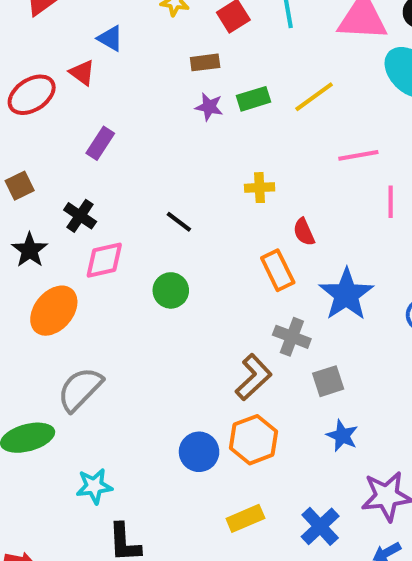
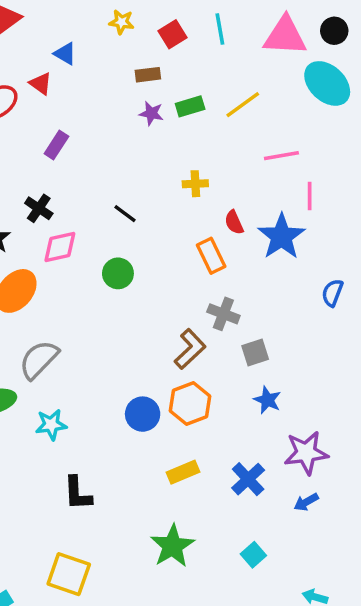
blue star: (346, 294) -> (281, 236), moved
cyan star: (94, 486) -> (51, 425), moved

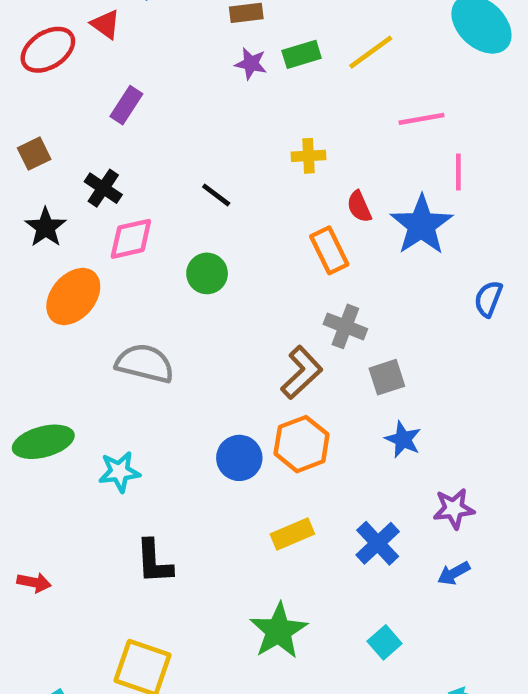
gray semicircle: (39, 360) -> (145, 363), moved, turned 60
purple star: (306, 453) -> (454, 509), size x0.7

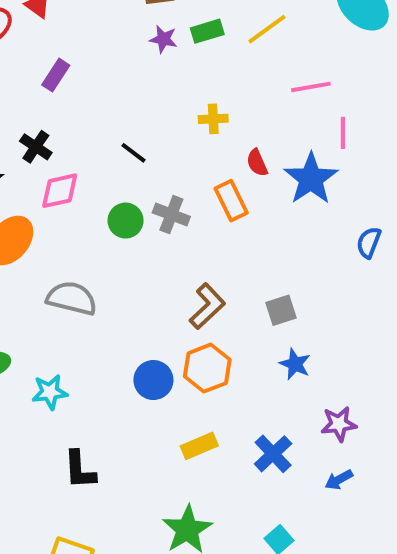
gray cross: (345, 326) -> (171, 215), moved

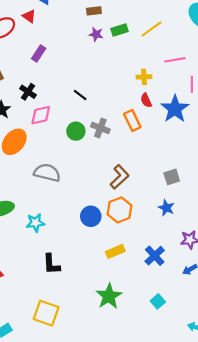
yellow cross: (213, 119) -> (144, 77), moved
gray square: (281, 310) -> (172, 177), moved

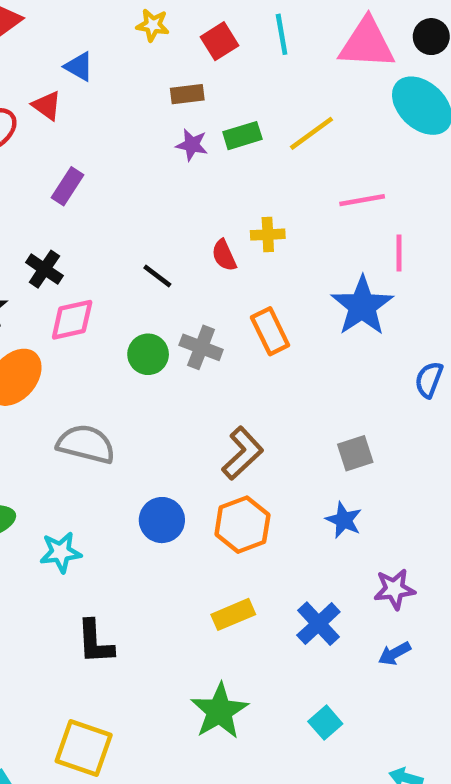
yellow cross: (144, 77) -> (268, 235), moved
red semicircle: (146, 100) -> (224, 255), moved
blue circle: (91, 216) -> (162, 520), moved

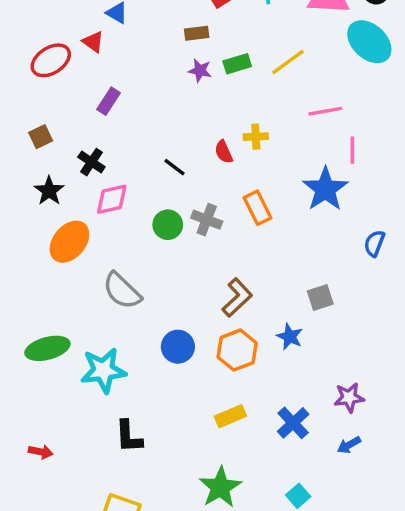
gray semicircle: (86, 444) -> (122, 291), turned -150
blue star: (344, 520) -> (290, 337), moved
cyan star: (61, 552) -> (103, 370), size x1.5

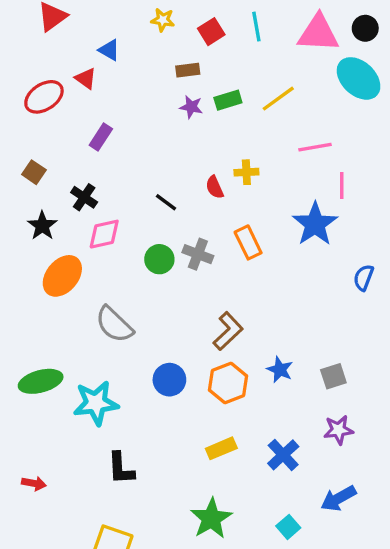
brown square: (41, 137) -> (34, 172), turned -30
gray square: (320, 298) -> (333, 376), moved
blue arrow: (349, 445) -> (338, 498), moved, size x1.5

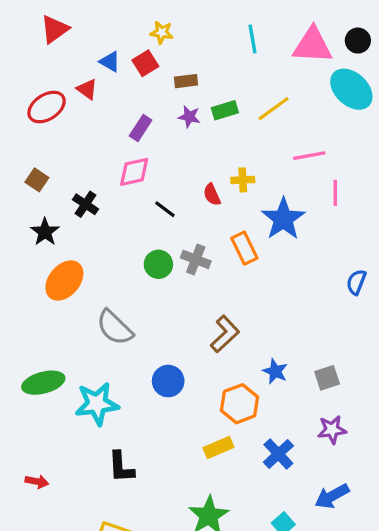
red square: (211, 32) -> (145, 63), moved
purple rectangle: (101, 137) -> (141, 128), moved
blue star: (315, 224) -> (283, 219), moved
pink diamond: (104, 234) -> (134, 172), moved
orange hexagon: (228, 383) -> (240, 404), moved

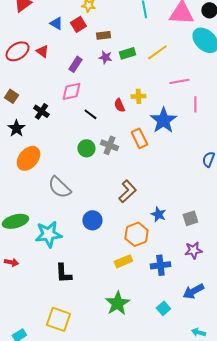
red triangle: (87, 89) -> (42, 51), moved
blue cross: (278, 454) -> (160, 265), turned 36
red arrow: (37, 482) -> (11, 262), moved

